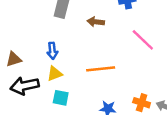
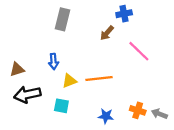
brown arrow: (96, 22) -> (107, 33), moved, turned -56
yellow triangle: (55, 74) -> (69, 81), moved

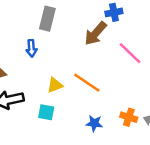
brown arrow: (107, 33) -> (96, 33), size x1.5
blue arrow: (53, 61) -> (31, 48), moved
orange line: (99, 79) -> (87, 83), turned 40

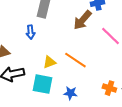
cyan square: (46, 112) -> (42, 84), size x1.5
blue star: (94, 123) -> (70, 93), moved

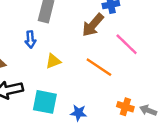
orange line: (75, 60) -> (99, 67), moved
yellow triangle: (49, 62) -> (53, 61), moved

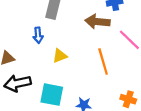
brown arrow: (93, 25) -> (97, 22), turned 55
orange line: (99, 67) -> (103, 62), turned 40

